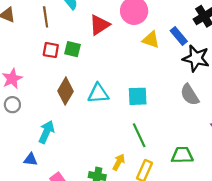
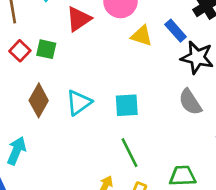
red square: (51, 50) -> (20, 51), turned 35
cyan triangle: (98, 93) -> (79, 103), turned -30

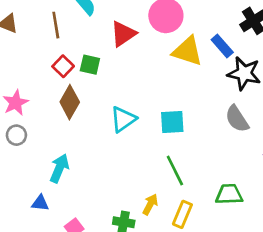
yellow triangle: (142, 36) -> (187, 51), size x1.4
brown diamond: (39, 100) -> (70, 102), moved

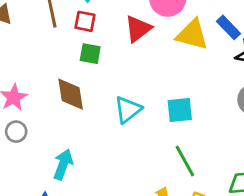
red triangle: (123, 34) -> (138, 29), moved
red square: (63, 66) -> (85, 21), moved, turned -30
brown diamond: (70, 102) -> (71, 94), turned -36

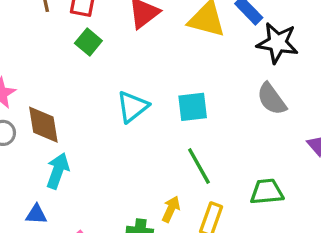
green square: (90, 54) -> (88, 42), turned 30
brown diamond: (71, 94) -> (43, 125), moved

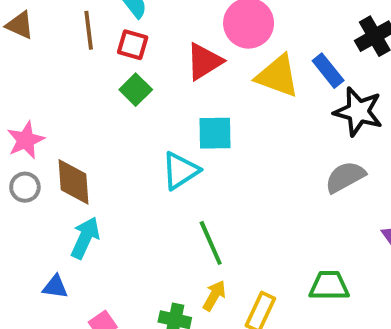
gray semicircle: (272, 99) -> (345, 177), turned 92
cyan square: (193, 107) -> (215, 133), moved
green line: (199, 166) -> (211, 243), moved

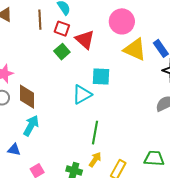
red triangle: (204, 61) -> (85, 40), moved, turned -50
green line: (211, 243) -> (95, 133), turned 30

